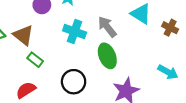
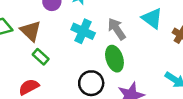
black circle: (74, 82) -> (91, 83), moved

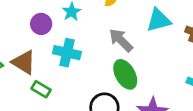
cyan triangle: (152, 18) -> (159, 20), turned -40
cyan cross: (83, 31) -> (67, 53), moved

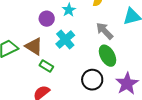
cyan cross: (67, 53) -> (65, 40), turned 36

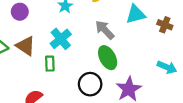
purple circle: (47, 19) -> (20, 12), moved
green rectangle: (46, 66) -> (50, 64), moved, turned 56

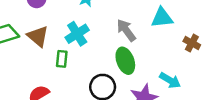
brown cross: (165, 25) -> (192, 43), moved
cyan arrow: (167, 67) -> (170, 80), moved

